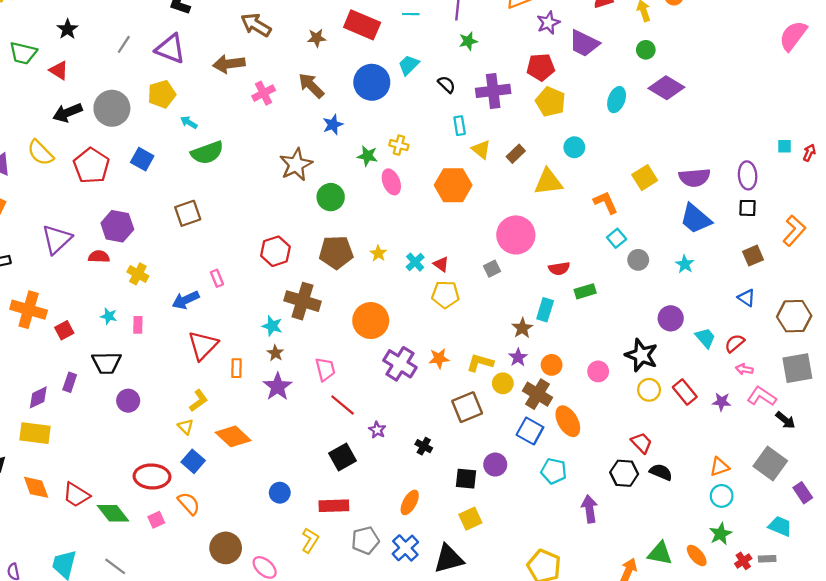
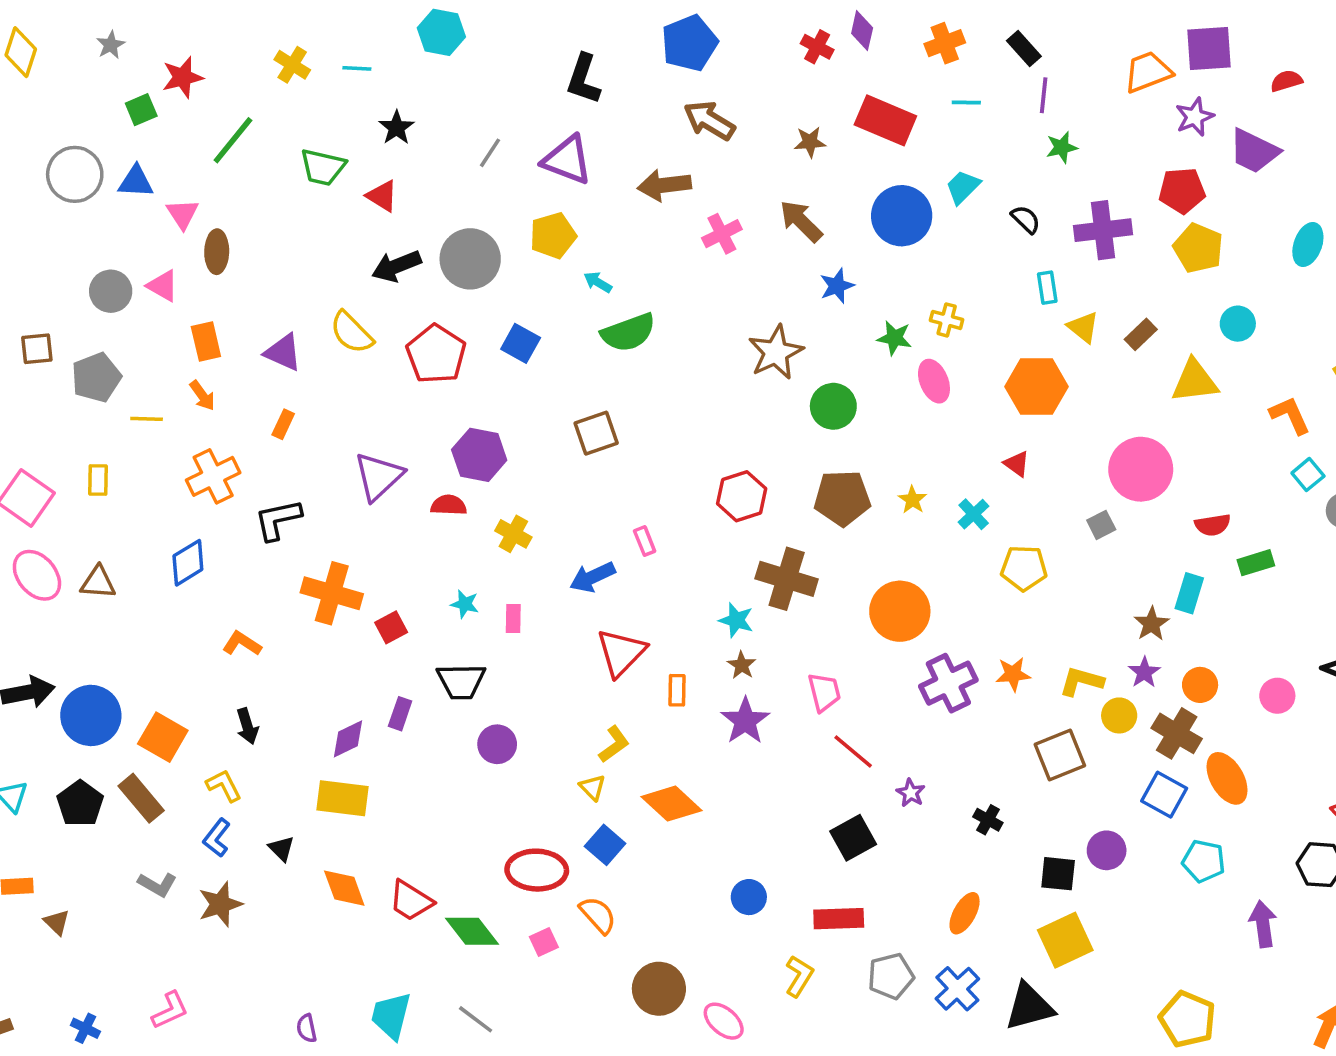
red triangle: (441, 264) -> (1017, 464), moved
purple cross: (400, 364) -> (948, 683), turned 32
yellow square: (470, 519) -> (1065, 940), size x1.4

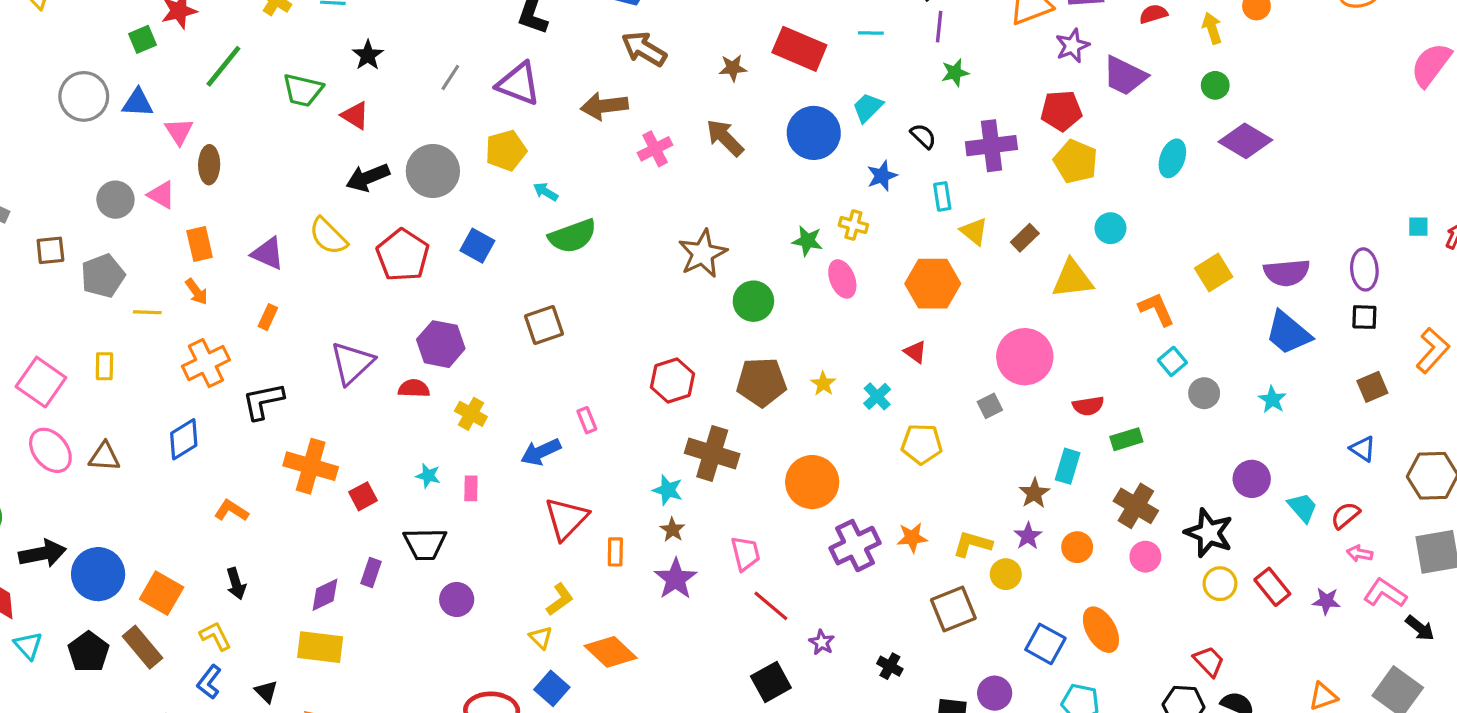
blue star: (837, 286) -> (882, 176), moved
brown cross: (1177, 733) -> (1136, 506), moved

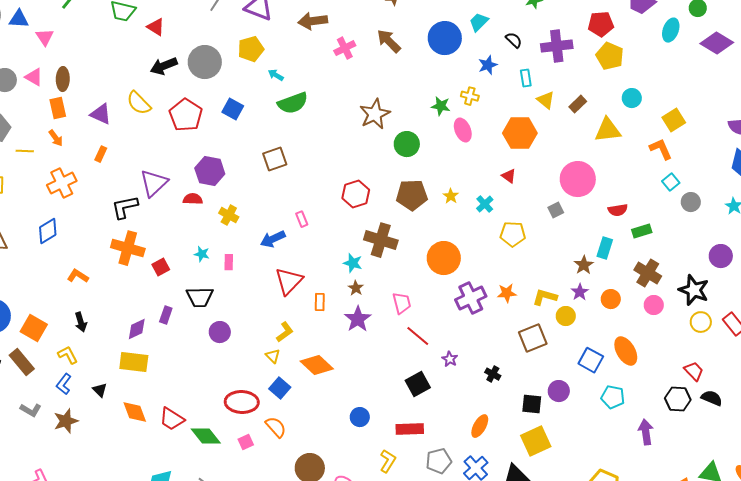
cyan ellipse: (1172, 158) -> (671, 30), moved
brown ellipse: (209, 165) -> (63, 79), moved
yellow square: (1214, 273) -> (674, 120), moved
black L-shape: (263, 401) -> (125, 207), moved

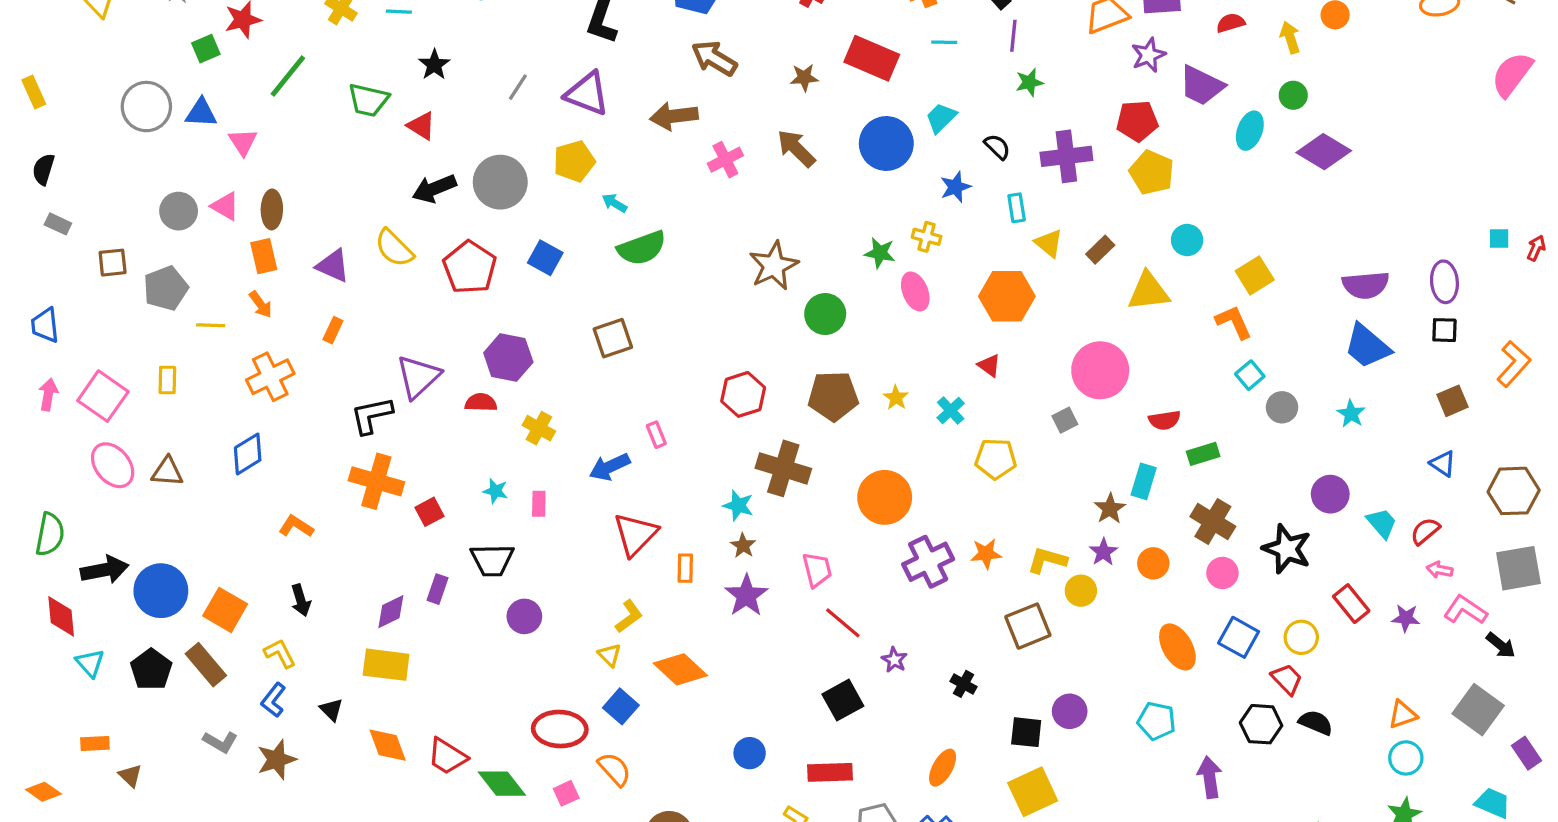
yellow circle: (701, 322) -> (1301, 637), moved
blue square: (591, 360) -> (1239, 637), moved

